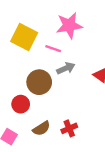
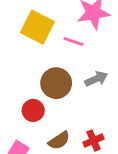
gray arrow: (66, 68) -> (96, 79), moved

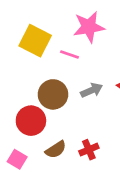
red circle: (33, 110) -> (31, 121), size x1.4

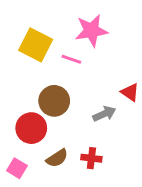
gray arrow: (92, 90) -> (104, 114), moved
red cross: (89, 150) -> (91, 158), turned 30

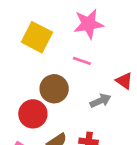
pink line: (71, 59) -> (82, 61), moved

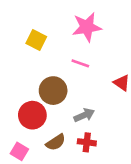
yellow square: (37, 37) -> (36, 40), size x0.7
gray arrow: (100, 101) -> (84, 115), moved

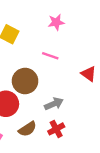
pink star: (87, 27) -> (56, 22), size x0.6
red cross: (87, 142) -> (56, 129), turned -35

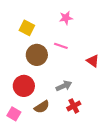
brown circle: (25, 81) -> (37, 55), moved
red cross: (56, 129) -> (74, 106), moved

